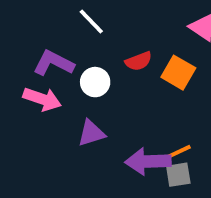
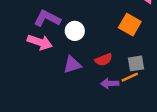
red semicircle: (139, 61) -> (104, 60), moved
purple arrow: (148, 161) -> (110, 83), size x0.6
gray square: (178, 175) -> (136, 63), moved

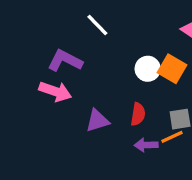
white circle: (75, 31) -> (148, 69), moved
red semicircle: (104, 60) -> (138, 114), turned -60

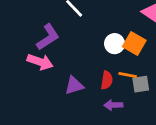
purple L-shape: (65, 61) -> (48, 37), turned 120
orange line: (172, 137) -> (128, 75), moved, turned 36

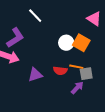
red semicircle: (107, 80) -> (60, 71), turned 88
purple arrow: (113, 105) -> (77, 88), moved, turned 136

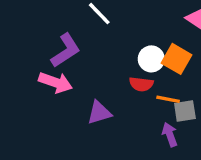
red semicircle: (60, 71) -> (141, 84), moved
purple arrow: (77, 88) -> (170, 135), turned -64

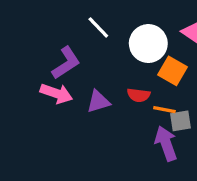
white circle: (151, 59) -> (148, 44), moved, size x1.5
purple triangle: (99, 113) -> (98, 102), moved
purple arrow: (170, 135) -> (166, 143), size x1.5

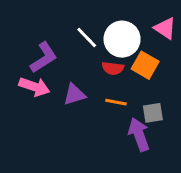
white line: (98, 27) -> (87, 38), moved
red semicircle: (139, 95) -> (113, 68), moved
orange line: (164, 110) -> (116, 102), moved

